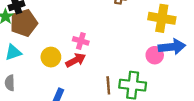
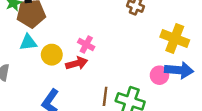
cyan triangle: (13, 52) -> (28, 42), moved

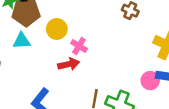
yellow circle: (52, 55) -> (57, 29), moved

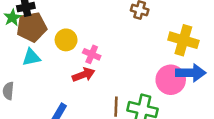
pink circle: (150, 81) -> (171, 80), size x1.5

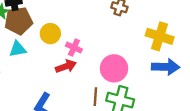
pink circle: (171, 80) -> (114, 68), moved

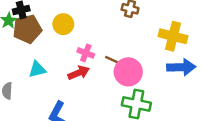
yellow circle: (50, 34) -> (63, 24), moved
cyan triangle: (18, 49) -> (37, 69), moved
brown line: (95, 97) -> (114, 61), moved, turned -66

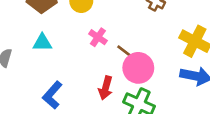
red arrow: (79, 73) -> (106, 88), moved, turned 115

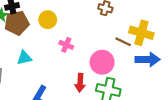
brown line: (126, 53) -> (123, 42), moved

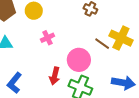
pink cross: (66, 45) -> (47, 38), turned 32
blue arrow: (148, 60) -> (123, 83), moved

